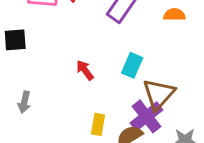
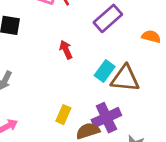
red arrow: (85, 70) -> (66, 50), moved
brown triangle: (159, 94) -> (125, 78), moved, turned 40

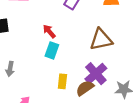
cyan rectangle: (105, 71) -> (52, 50), moved

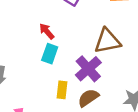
purple cross: (96, 74) -> (88, 69), moved

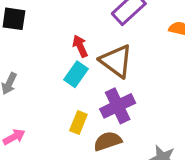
brown triangle: (107, 41) -> (116, 61), moved, turned 32

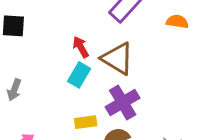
yellow rectangle: (78, 122) -> (86, 122), turned 65

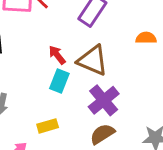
orange semicircle: (177, 22) -> (146, 38), moved
yellow rectangle: (86, 122) -> (48, 126), moved

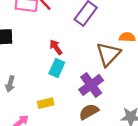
brown triangle: (93, 60) -> (108, 54), moved, turned 48

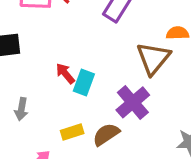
red arrow: (56, 47) -> (65, 73), moved
brown semicircle: (89, 112) -> (106, 134), moved

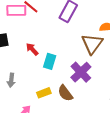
red arrow: (65, 73) -> (32, 49), moved
brown semicircle: (106, 134) -> (65, 93), turned -90

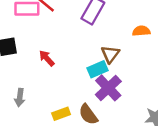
brown triangle: (92, 44) -> (110, 54), moved, size x0.7
cyan rectangle: (50, 61) -> (97, 69), moved, turned 49

